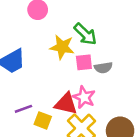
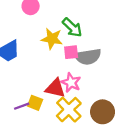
gray semicircle: (103, 68) -> (88, 57), size x1.6
purple line: (23, 109) -> (22, 106), moved

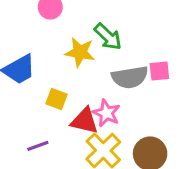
pink square: (71, 52) -> (159, 71), moved
yellow square: (35, 103) -> (56, 99), moved

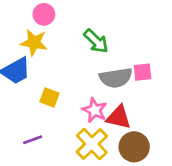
yellow star: (80, 52) -> (34, 43), moved
red triangle: (85, 121) -> (119, 117), moved

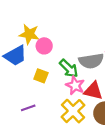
pink circle: (44, 14) -> (44, 46), moved
green arrow: (96, 41) -> (69, 68), moved

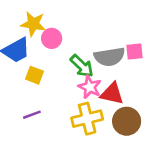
yellow square: (41, 76) -> (34, 75), moved
yellow cross: (73, 111) -> (87, 119), turned 30

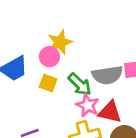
yellow star: (33, 24) -> (60, 42), moved, turned -30
yellow square: (34, 75) -> (48, 83), moved

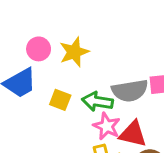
pink circle: (49, 57) -> (39, 49), moved
green arrow: (80, 84) -> (97, 101), turned 145

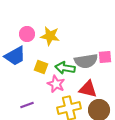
yellow star: (74, 52) -> (50, 36), turned 30
pink star: (107, 126) -> (56, 84), moved

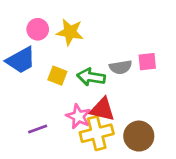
gray semicircle: (86, 61) -> (121, 67), size x0.7
pink star: (56, 84) -> (78, 116), moved
red triangle: (88, 89) -> (102, 109), moved

